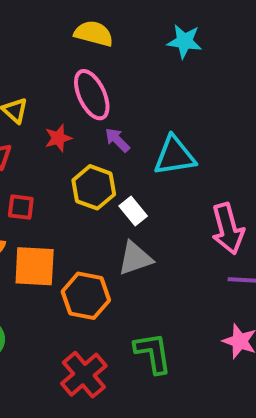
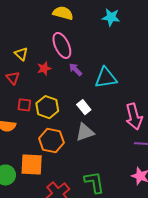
yellow hexagon: (94, 187) -> (47, 107), moved
orange square: (35, 266) -> (32, 165), moved
orange hexagon: (86, 296) -> (51, 140), moved

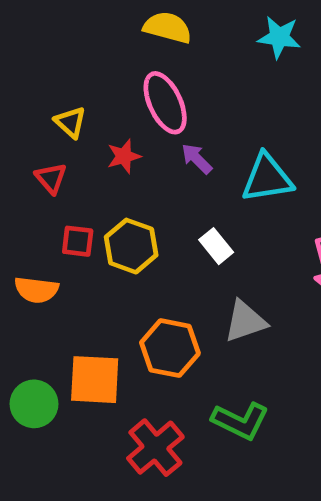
gray triangle: (85, 132) -> (245, 321), moved
orange hexagon: (51, 140) -> (170, 348), moved
green L-shape: (94, 182) -> (240, 421), turned 125

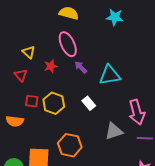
gray triangle: (245, 321) -> (114, 131), moved

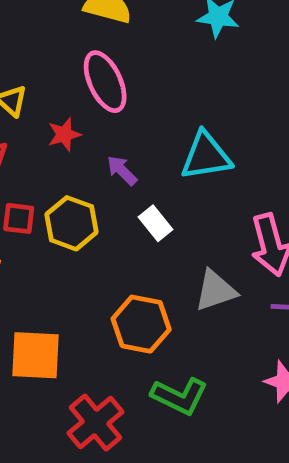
purple arrow: (81, 67) -> (122, 170), moved
orange hexagon: (70, 145) -> (141, 324), moved

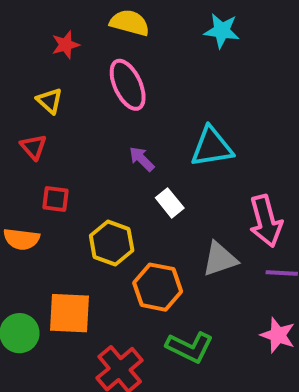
red star: (64, 134) -> (66, 45), moved
yellow hexagon: (71, 223) -> (112, 243), moved

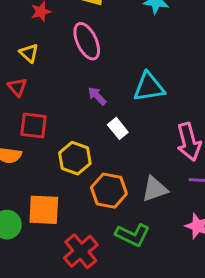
red square: (56, 199) -> (33, 126), size x1.4
gray triangle: (220, 259) -> (155, 189), moved

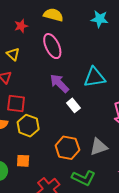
purple arrow: (97, 96) -> (59, 83), size x1.5
yellow hexagon: (75, 158) -> (28, 126), moved
orange square: (44, 210) -> (23, 161), size x0.6

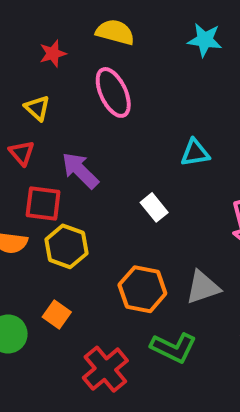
cyan triangle: (95, 77) -> (195, 153), size x0.7
purple arrow: (59, 83) -> (80, 170), moved
orange square: (23, 161) -> (57, 315), turned 32

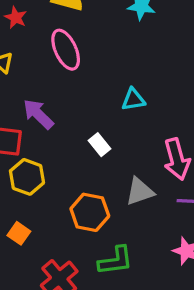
red star: (53, 54) -> (16, 17), turned -30
gray triangle: (203, 287) -> (140, 191), moved
green L-shape: (174, 348) -> (116, 261), turned -33

